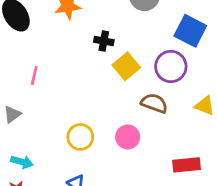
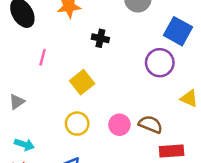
yellow square: (126, 66) -> (82, 82), moved
pink line: (34, 76) -> (43, 57), moved
brown semicircle: (154, 103) -> (150, 124), moved

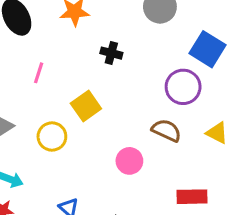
yellow circle: (77, 124) -> (52, 136), moved
brown semicircle: (150, 124) -> (166, 130), moved

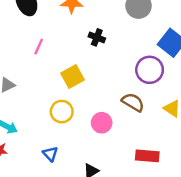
yellow circle: (52, 136) -> (62, 112), moved

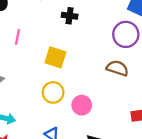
yellow square: (73, 76) -> (55, 57), turned -30
pink circle: (102, 123) -> (82, 105), moved

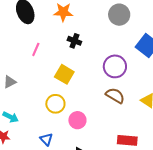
black cross: (70, 16) -> (74, 41), moved
purple circle: (126, 34) -> (115, 66), moved

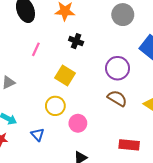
blue triangle: (46, 139) -> (38, 135), moved

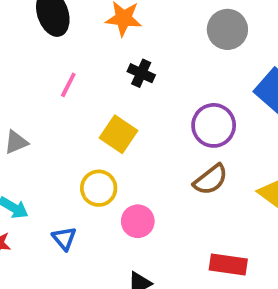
brown semicircle: (117, 98) -> (211, 180), turned 108

